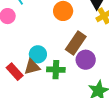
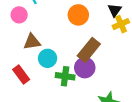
purple circle: (86, 60) -> (85, 68), moved
brown triangle: (32, 67) -> (32, 42), moved

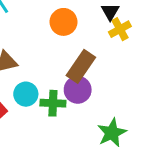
cyan circle: (48, 58) -> (26, 94), moved

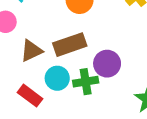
brown rectangle: (81, 66) -> (70, 45), moved, turned 48

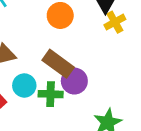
brown rectangle: (70, 45) -> (58, 64), moved, turned 44

